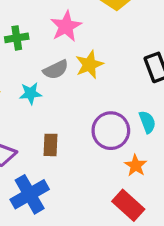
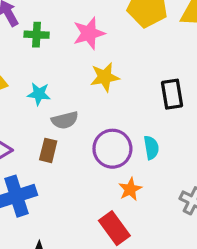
gray semicircle: (56, 70) -> (65, 120), moved

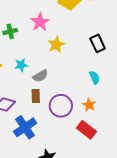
purple circle: (112, 149) -> (61, 106), moved

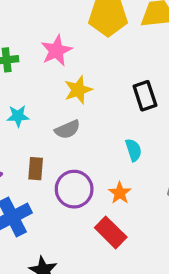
gray semicircle: (40, 76) -> (67, 129), moved

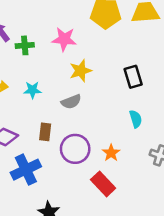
pink star: (56, 51) -> (64, 39), turned 30
cyan semicircle: (134, 150) -> (136, 119), moved

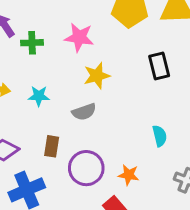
black rectangle: (133, 77) -> (159, 66), moved
orange star: (111, 153) -> (129, 175), turned -30

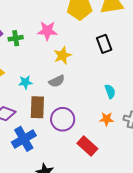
cyan star: (39, 96) -> (25, 82), moved
brown rectangle: (52, 146) -> (37, 107), size x1.5
orange star: (129, 175) -> (107, 119), moved

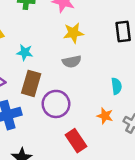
gray semicircle: (57, 81) -> (72, 62), moved

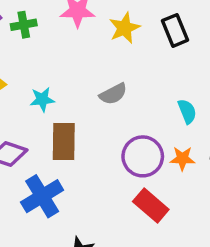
yellow star: (73, 33) -> (124, 28), moved
purple circle: (56, 104) -> (143, 156), moved

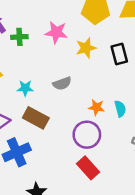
gray semicircle: (113, 94) -> (62, 83), moved
brown rectangle: (64, 141) -> (36, 118), turned -70
orange star: (182, 159) -> (96, 107), moved

